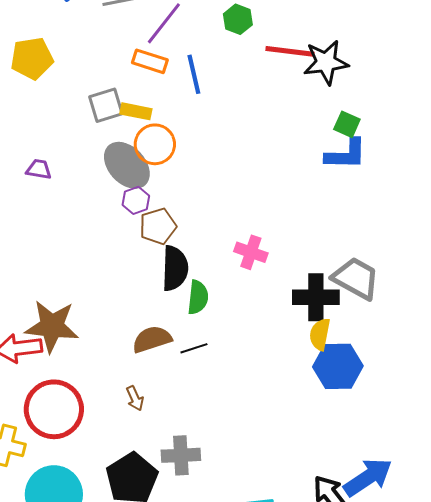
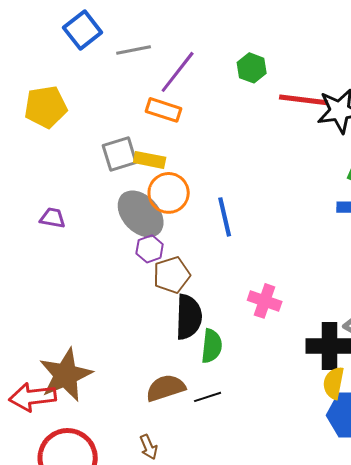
blue line: (194, 74) -> (225, 217), moved
brown star: (52, 326) -> (66, 375), turned -30

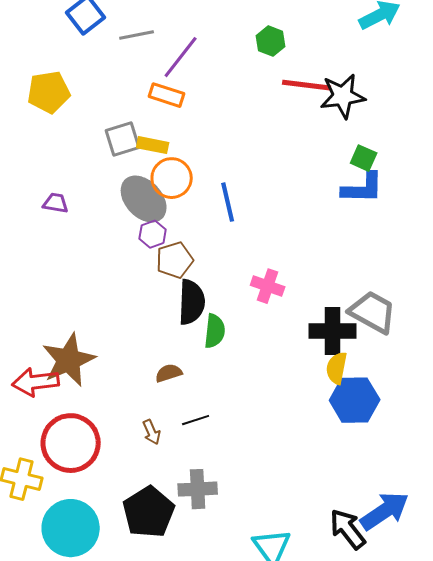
green hexagon: (252, 68) -> (271, 41), moved
brown semicircle: (166, 388) -> (169, 373), size x0.7
black line: (208, 397) -> (196, 420), moved

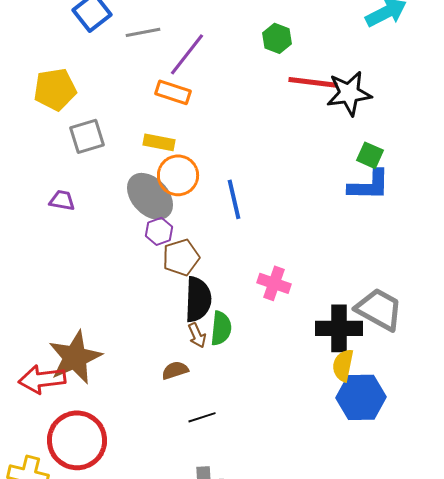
gray square: (123, 139) -> (87, 136), moved
brown arrow: (152, 432) -> (197, 335), moved

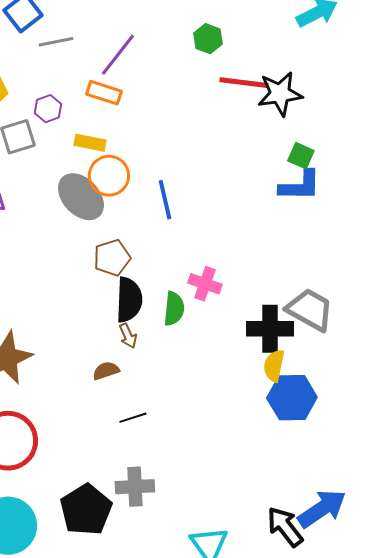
gray line: (143, 32) -> (56, 42), moved
purple hexagon: (159, 231) -> (48, 109), moved
green semicircle: (221, 328) -> (174, 309), moved

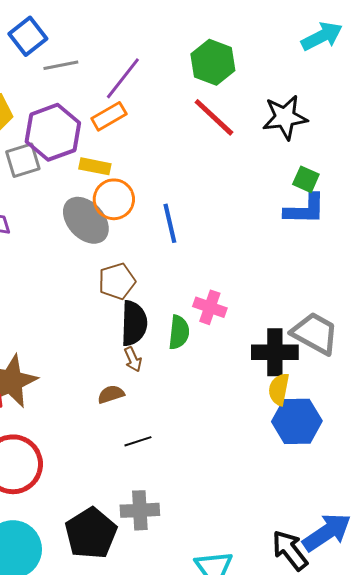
green hexagon: (208, 39) -> (213, 62), size x1.5
red line: (244, 83) -> (214, 117), moved, turned 36
orange rectangle: (104, 93) -> (109, 116), turned -48
purple hexagon: (48, 109) -> (53, 132), size x2.0

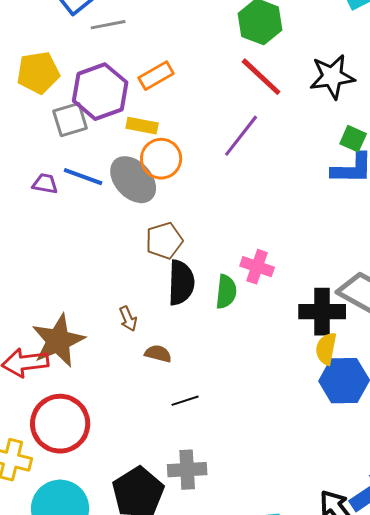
purple line: (123, 78) -> (241, 136), moved
blue line: (170, 223) -> (83, 177), moved, turned -57
brown arrow: (133, 359) -> (128, 319), moved
brown semicircle: (111, 394) -> (158, 354), turned 32

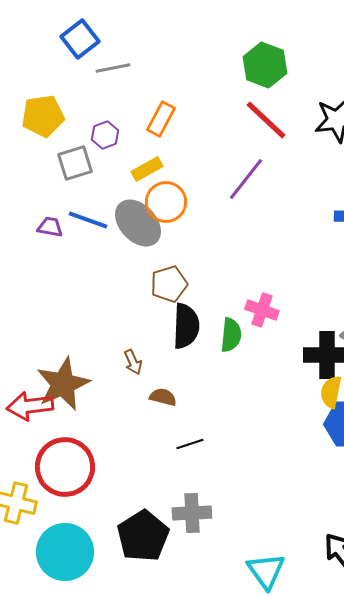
orange rectangle: (156, 76) -> (161, 119), turned -32
purple hexagon: (100, 92) -> (105, 135), size x0.5
yellow rectangle: (142, 126) -> (147, 169), turned -40

